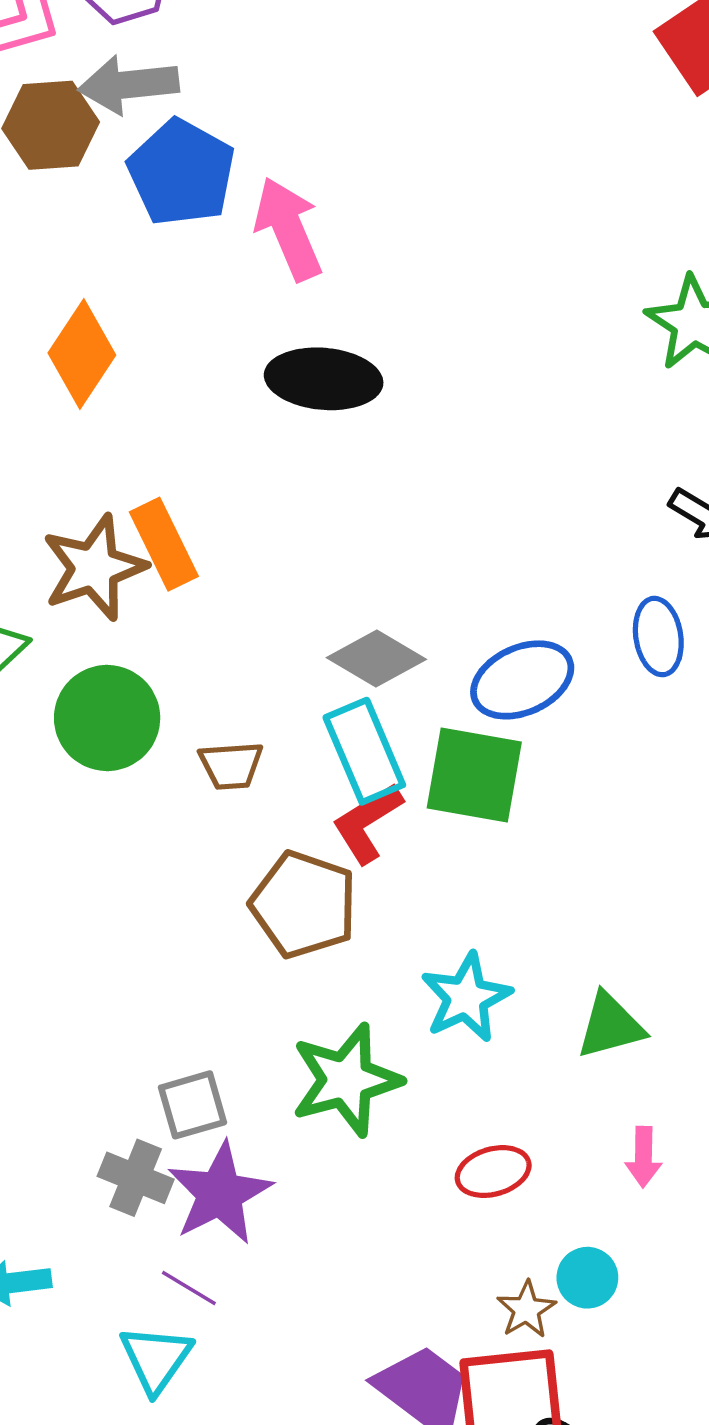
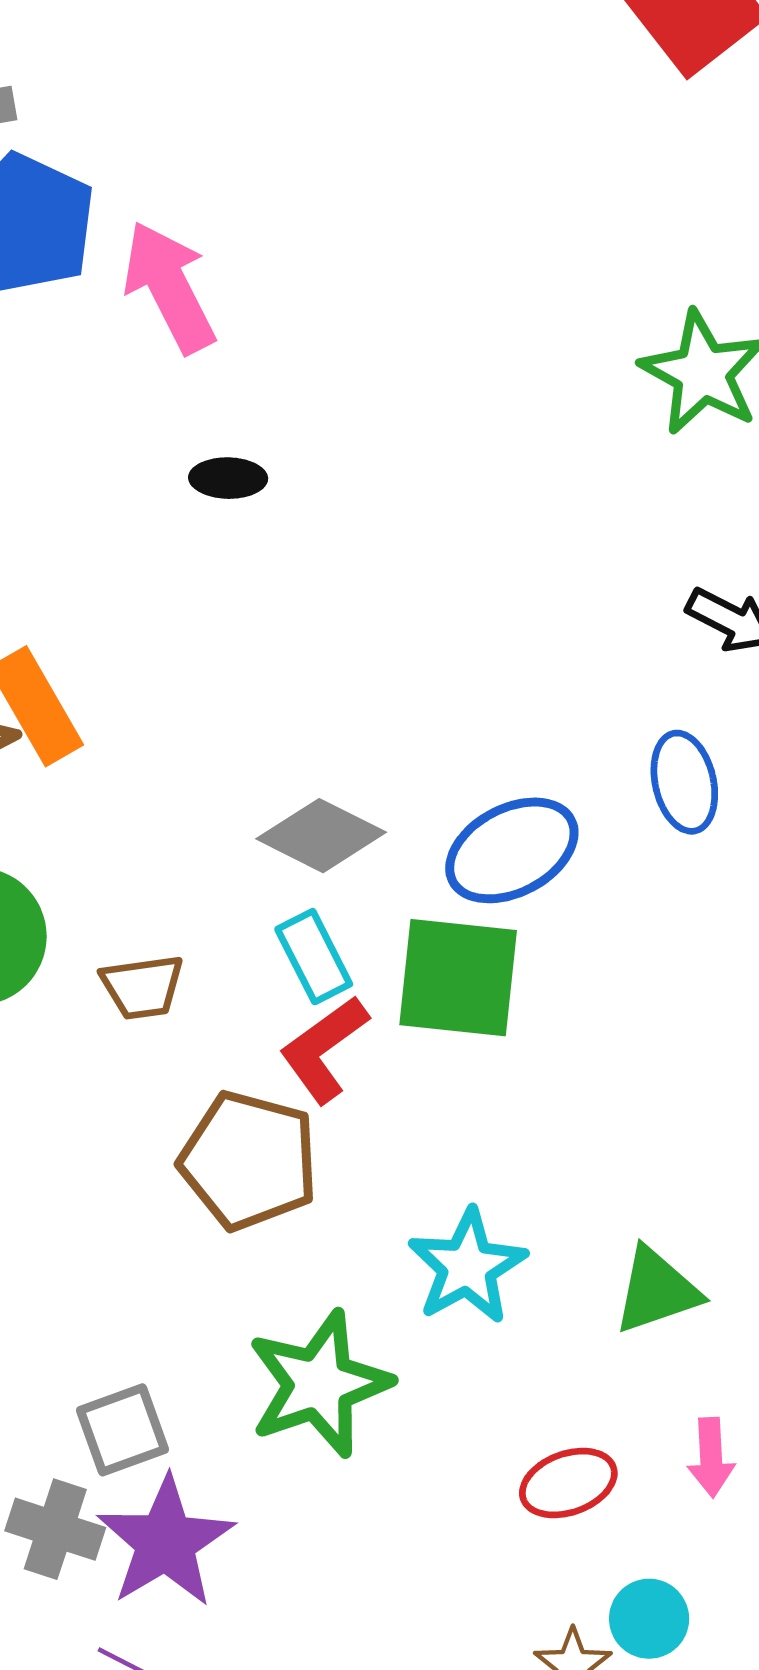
black ellipse: (324, 379) -> (228, 478), size x0.5
cyan rectangle: (364, 751) -> (314, 957), size x0.7
red ellipse: (493, 1172) -> (568, 1483), moved

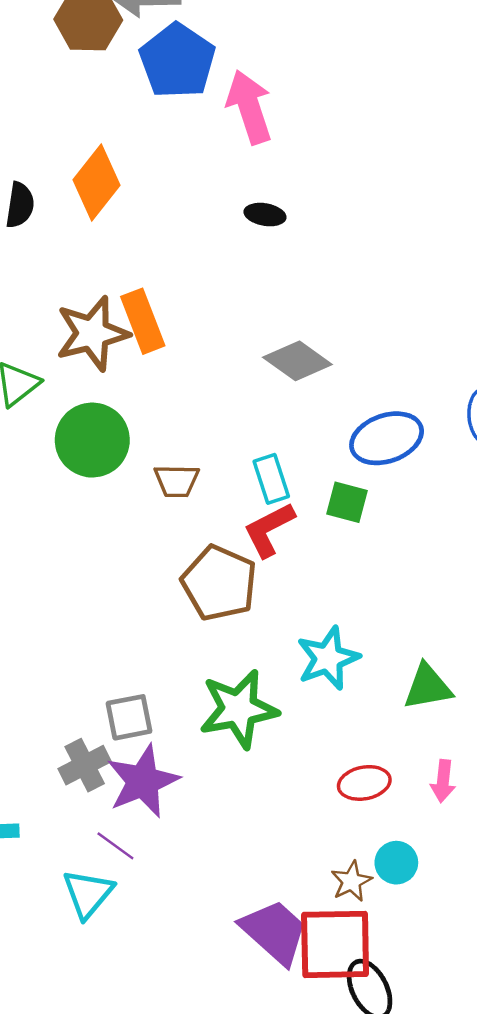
gray diamond: (321, 836) -> (297, 361), moved
green square: (458, 978) -> (347, 502), size x0.6
gray cross: (55, 1529) -> (85, 765), turned 36

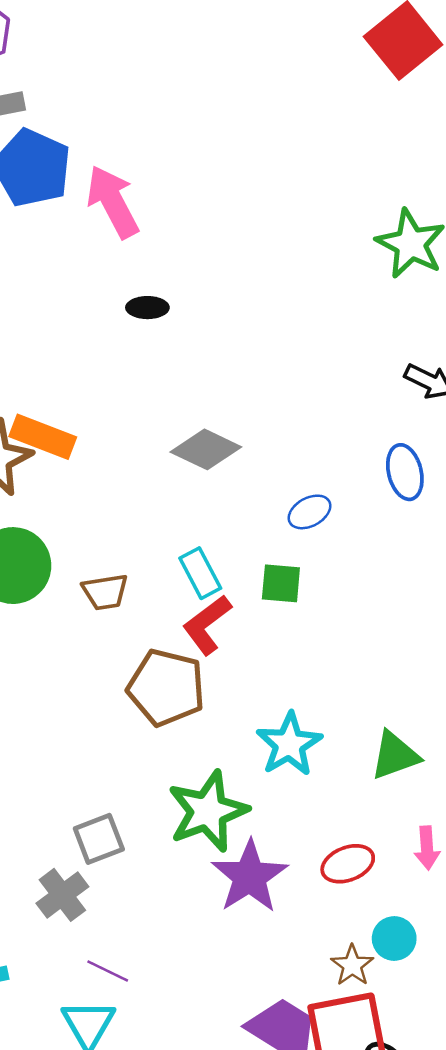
orange rectangle: (143, 321) -> (43, 437), turned -38
blue ellipse: (387, 438) -> (310, 512), size x0.6
purple star: (143, 781) -> (250, 877), moved

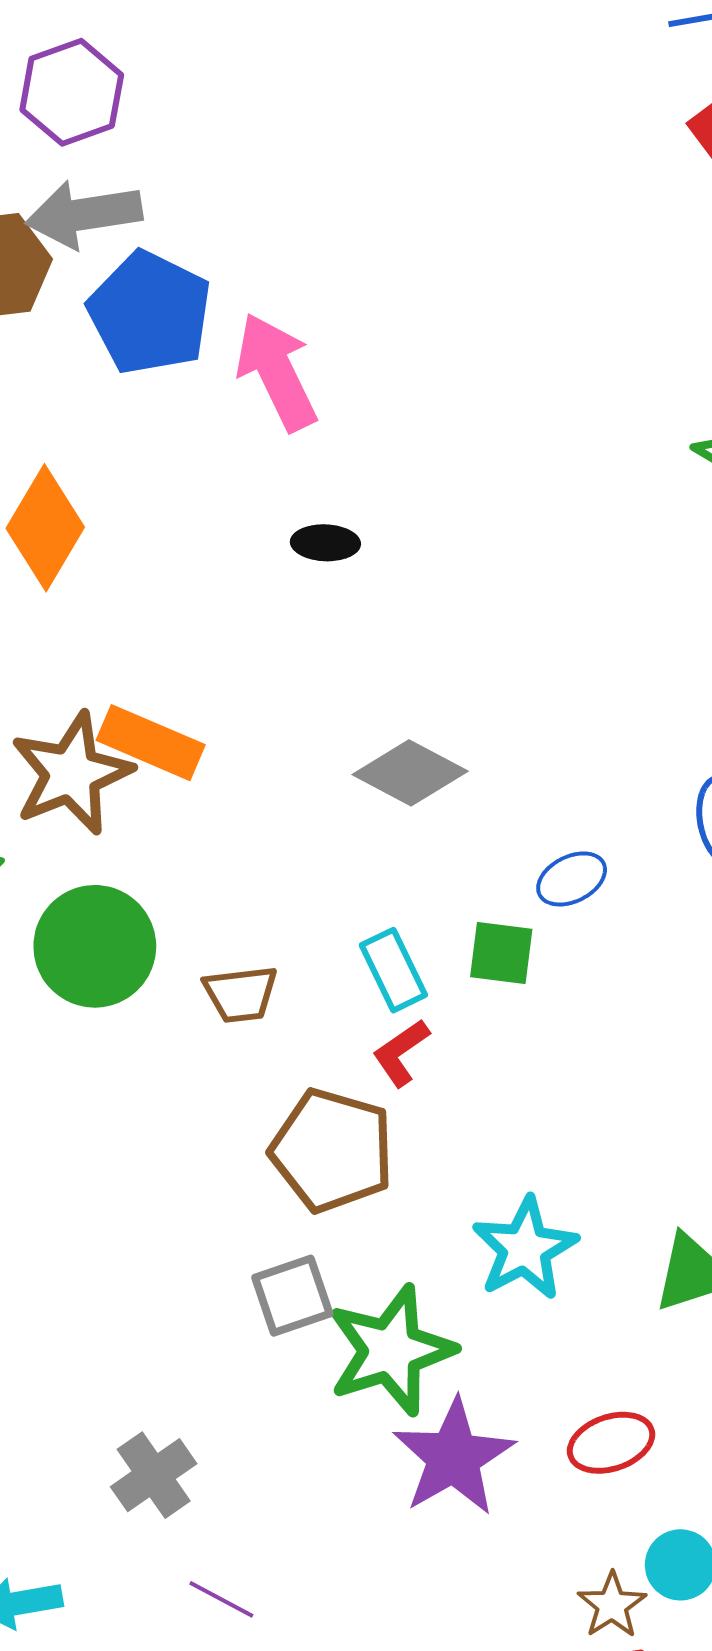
green square: (281, 583) -> (501, 953), moved
red L-shape: (207, 625) -> (401, 1053), size x0.7
gray square: (99, 839) -> (292, 1296), moved

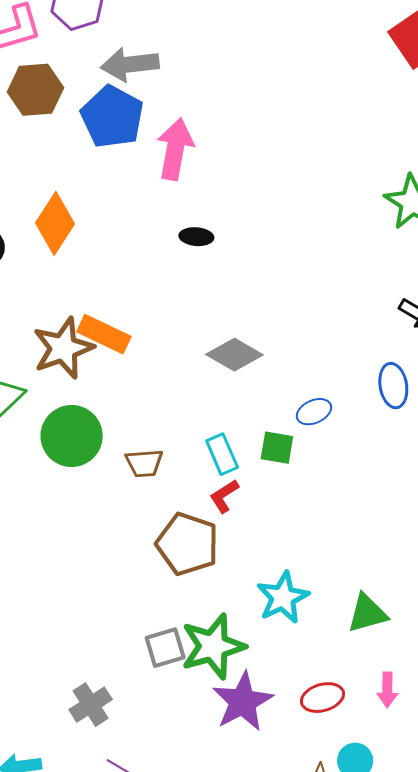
gray arrow: (84, 214) -> (130, 64), moved
pink arrow: (276, 372) -> (175, 149), turned 34
gray square: (292, 1296) -> (165, 648), moved

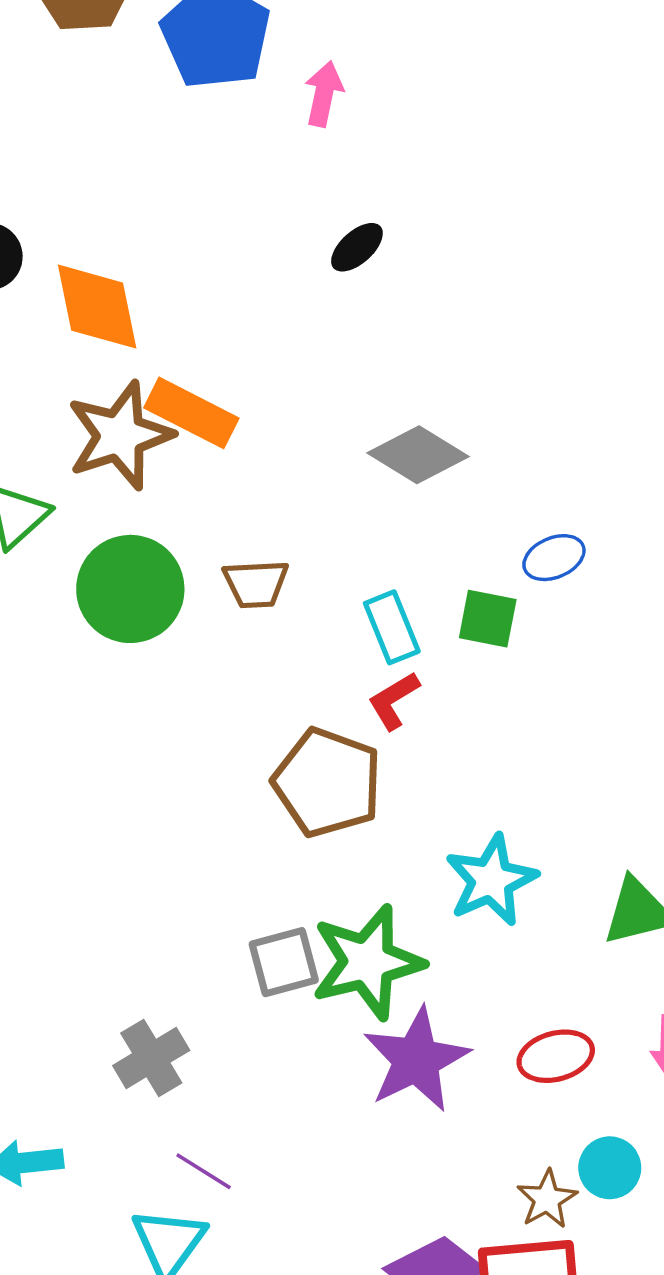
pink arrow: (175, 149) -> (324, 94), size x0.6
orange diamond: (55, 223) -> (97, 307), moved, turned -46
black ellipse: (196, 237) -> (357, 247), turned -48
brown trapezoid: (144, 463) -> (256, 584), moved

